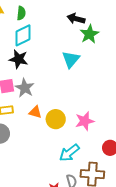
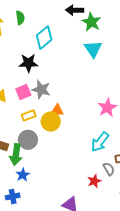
cyan diamond: (23, 35) -> (44, 38), moved
cyan triangle: (71, 59) -> (93, 49), moved
yellow circle: (56, 119) -> (51, 121), moved

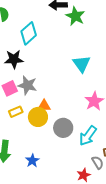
cyan triangle: (93, 49) -> (82, 64), moved
gray circle: (28, 140) -> (63, 128), moved
blue star: (23, 175) -> (32, 161), moved

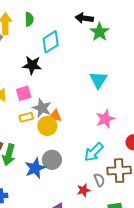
gray star: (27, 85) -> (42, 108), moved
gray circle: (63, 128) -> (52, 160), moved
blue star: (32, 161) -> (35, 168), size x1.5

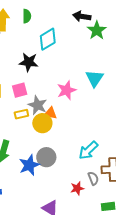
pink star: (105, 119) -> (67, 90), moved

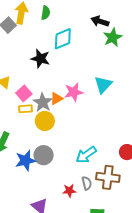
pink square: (20, 90) -> (24, 93), moved, turned -35
orange triangle: (50, 113) -> (56, 98), moved, turned -48

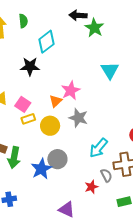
cyan triangle: (103, 85) -> (110, 70), moved
gray star: (43, 102) -> (78, 118), moved

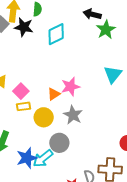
black star: (30, 66) -> (24, 27), moved
cyan arrow: (99, 148) -> (43, 158), moved
gray circle: (57, 159) -> (59, 143), moved

